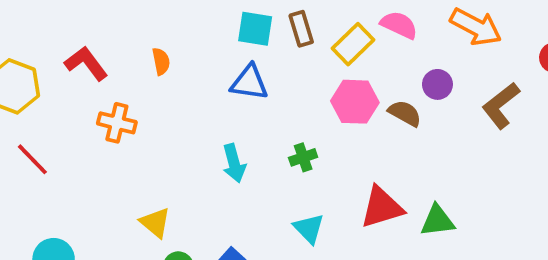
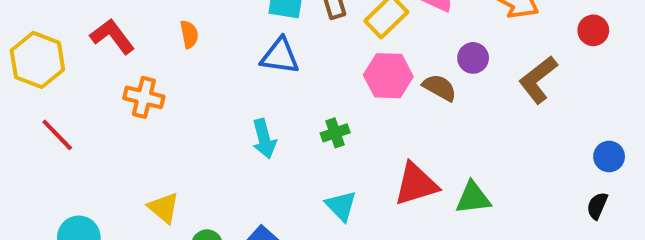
yellow triangle: (155, 223) -> (164, 208), moved

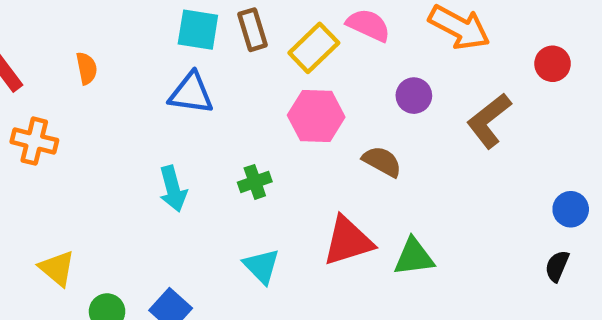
brown semicircle: (440, 88) -> (382, 162), moved

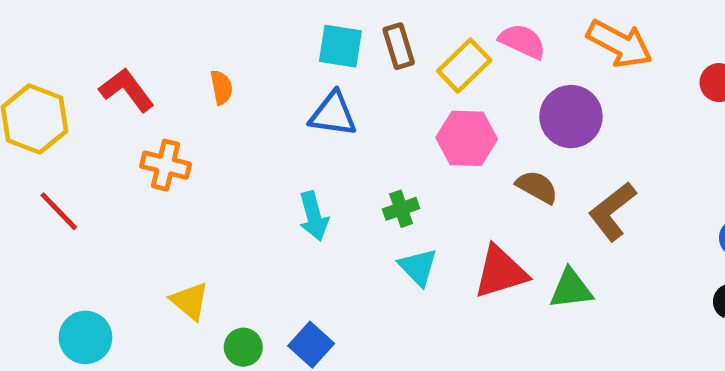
purple circle: (414, 96) -> (571, 117), size x1.6
brown L-shape: (489, 121) -> (612, 211), moved
cyan triangle: (262, 266) -> (418, 267), moved

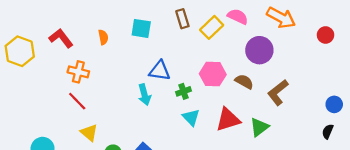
cyan square: (340, 46) -> (141, 28), moved
blue triangle: (333, 114) -> (160, 71), moved
pink hexagon: (467, 138) -> (213, 74), moved
red line: (59, 211) -> (77, 101), moved
green triangle: (571, 289) -> (259, 127), turned -30

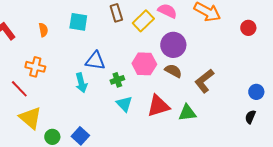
purple circle: (259, 50) -> (173, 45), moved
orange cross: (78, 72) -> (35, 67), moved
green triangle: (259, 127) -> (187, 113), turned 30
yellow triangle: (89, 133) -> (30, 118), size x1.4

